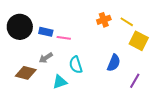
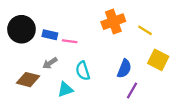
orange cross: (104, 20) -> (113, 22), size x1.5
yellow line: (127, 22) -> (145, 30), moved
yellow square: (139, 41) -> (158, 60), moved
purple line: (135, 81) -> (132, 90), moved

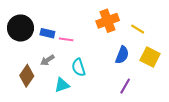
blue semicircle: (124, 69) -> (122, 55), moved
brown diamond: (28, 80) -> (27, 76), turned -70

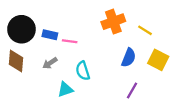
brown diamond: (27, 76) -> (16, 61), moved, turned -30

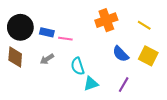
yellow line: (145, 30) -> (144, 25), moved
blue semicircle: (129, 58) -> (121, 54), turned 114
cyan triangle: (65, 89) -> (91, 84), moved

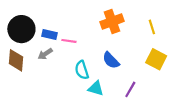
yellow line: (144, 25) -> (152, 27), turned 40
blue semicircle: (121, 54) -> (111, 60), moved
gray arrow: (47, 59) -> (45, 54), moved
cyan triangle: (91, 84) -> (96, 88), turned 35

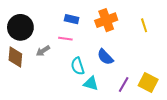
blue rectangle: (49, 34) -> (72, 19), moved
yellow square: (156, 59) -> (148, 82), moved

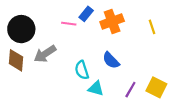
blue rectangle: (72, 19) -> (86, 14), moved, turned -64
pink line: (65, 39) -> (69, 24), moved
gray arrow: (43, 51) -> (45, 54), size x1.5

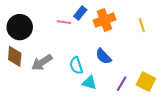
gray arrow: (45, 54) -> (42, 62), moved

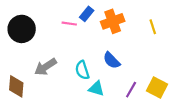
brown diamond: (15, 56) -> (16, 86), moved

